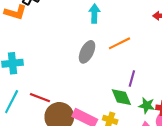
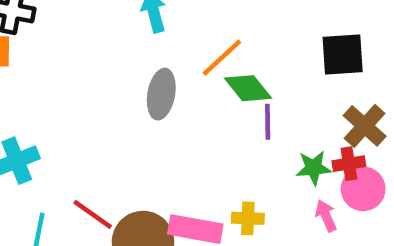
green diamond: (121, 97) -> (248, 88), moved
red line: (40, 98) -> (93, 214), turned 30

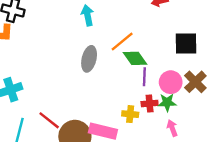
red cross: (349, 164) -> (150, 104), moved
pink circle: (363, 189) -> (171, 82), moved
yellow cross: (248, 218) -> (130, 114), moved

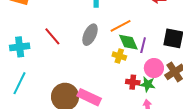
purple line: (144, 77) -> (143, 45), moved
yellow cross: (130, 114) -> (119, 56), moved
red line: (49, 120) -> (52, 36), moved

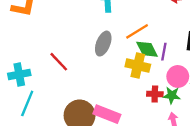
red line: (52, 36) -> (59, 62), moved
cyan cross: (20, 47) -> (19, 74), moved
yellow cross: (119, 56) -> (138, 65), size x1.5

